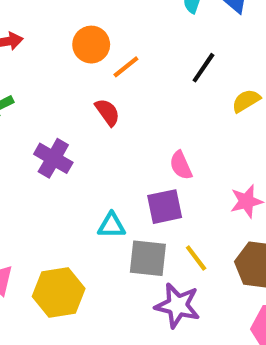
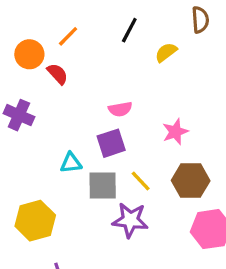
orange circle: (91, 45) -> (29, 54), moved
pink semicircle: (181, 165) -> (120, 109), turned -70

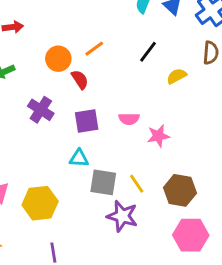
pink star: (175, 132) -> (158, 136), moved
purple square: (111, 143) -> (87, 121), moved

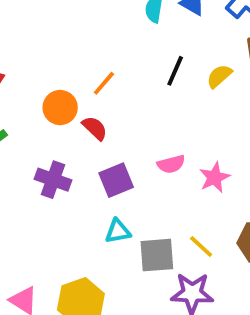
yellow semicircle: (177, 76) -> (219, 76), moved

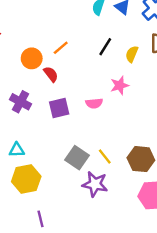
yellow semicircle: (219, 76) -> (132, 54), turned -35
pink star: (214, 177) -> (120, 85), moved
cyan triangle: (118, 231) -> (17, 150), moved
gray square: (157, 255) -> (77, 158), turned 30

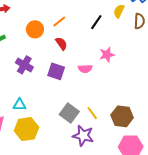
yellow semicircle: (132, 54) -> (119, 11), moved
red semicircle: (51, 74) -> (61, 44), moved
purple square: (59, 108) -> (56, 71), turned 30

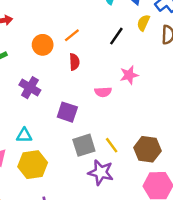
red semicircle: (61, 44) -> (74, 62), turned 32
purple square: (56, 71) -> (67, 112), moved
gray square: (69, 113) -> (84, 145), turned 36

